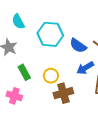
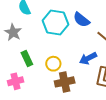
blue semicircle: (78, 46) -> (81, 20), moved
pink cross: (14, 96) -> (15, 81), turned -35

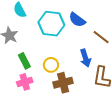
blue arrow: (88, 58) -> (85, 58), turned -78
pink cross: (15, 81) -> (25, 82), moved

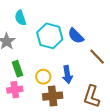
blue arrow: (85, 58) -> (67, 75), moved

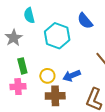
blue semicircle: (76, 36) -> (85, 21), moved
blue arrow: (67, 75) -> (72, 76), turned 72

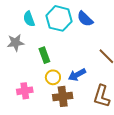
cyan hexagon: (57, 36) -> (59, 18), moved
gray star: (14, 38) -> (16, 43), turned 30
green rectangle: (22, 66) -> (44, 55), moved

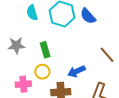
gray star: (16, 43) -> (16, 45), moved
yellow circle: (53, 77) -> (42, 72), moved

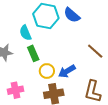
cyan semicircle: (32, 13) -> (25, 33), moved
yellow circle: (42, 72) -> (47, 71), moved

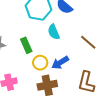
cyan semicircle: (25, 33) -> (54, 32), moved

